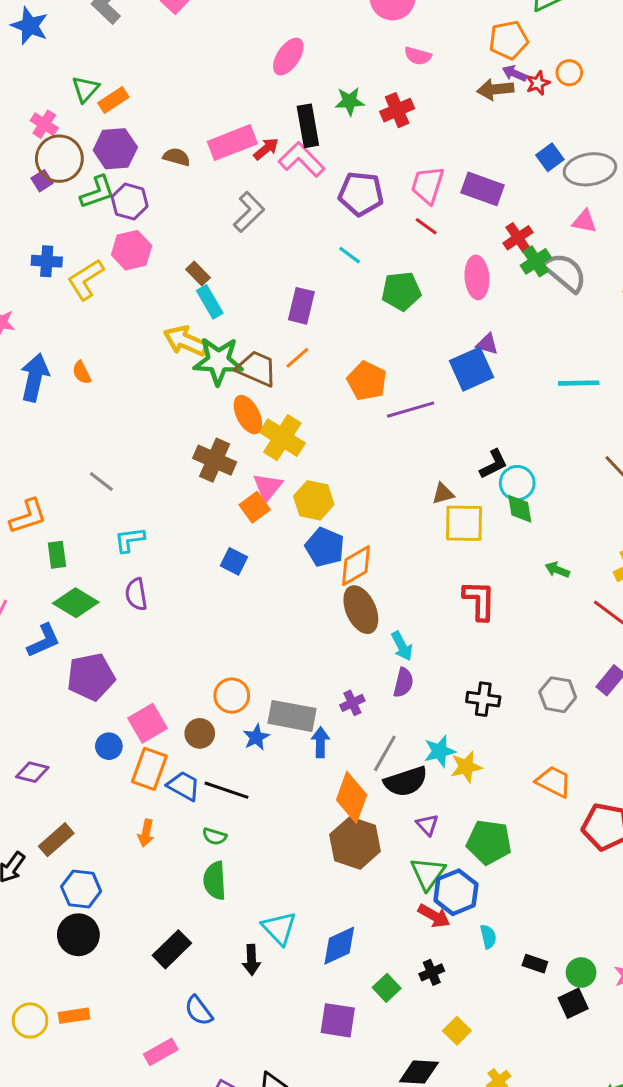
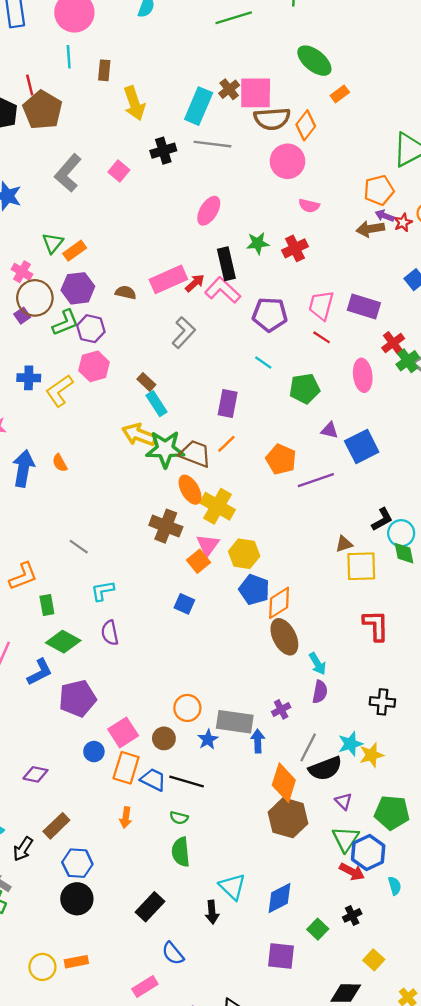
purple triangle: (487, 344) -> (329, 430), moved

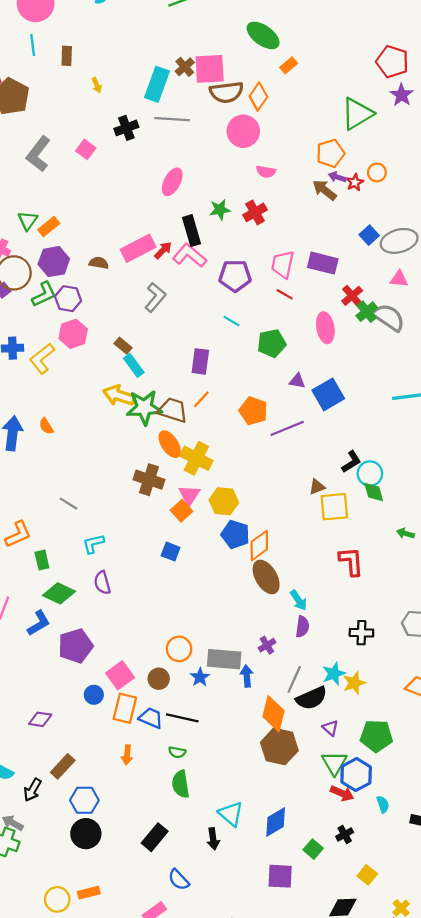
yellow arrow: (134, 103) -> (97, 85), size x0.5
brown arrow: (370, 229) -> (325, 190), turned 50

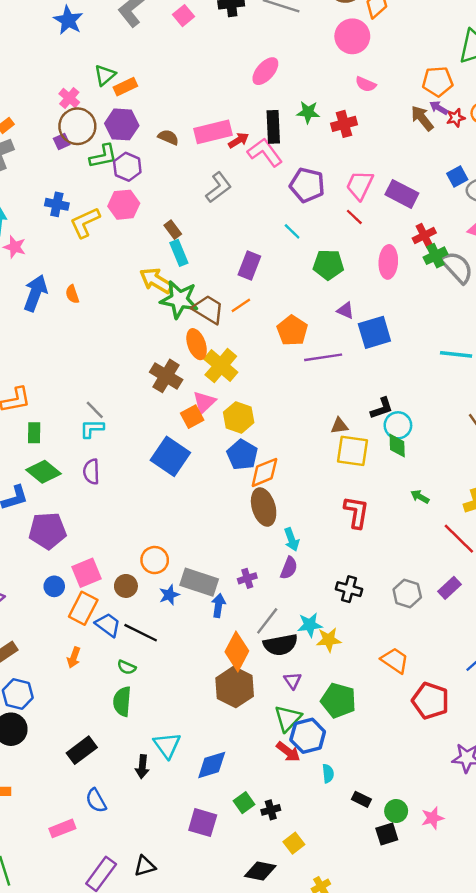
gray line: (68, 504) -> (95, 410), moved
blue square: (171, 552) -> (170, 456), size x1.8
black cross: (345, 834) -> (271, 810), moved

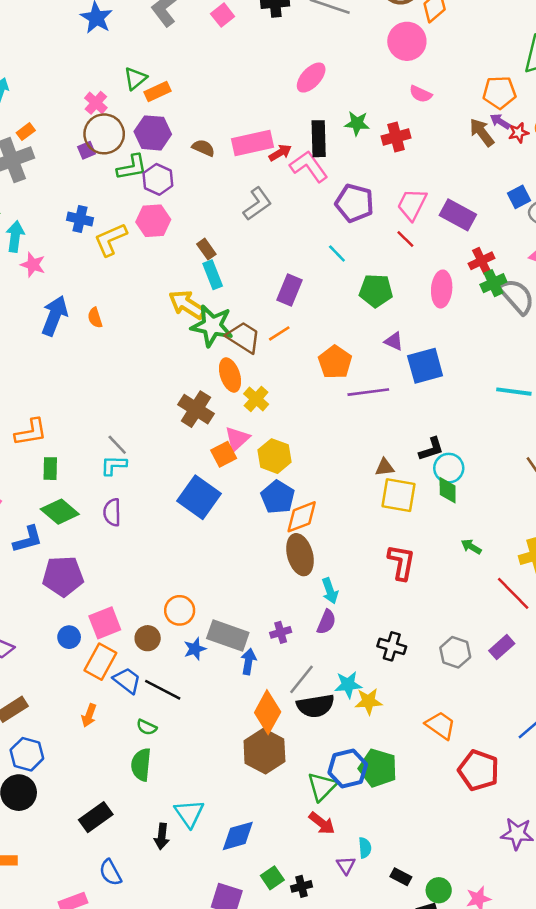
yellow cross: (221, 366) -> (256, 399), size x0.7
purple triangle: (293, 681) -> (346, 865), moved
blue hexagon: (308, 736) -> (348, 768), moved

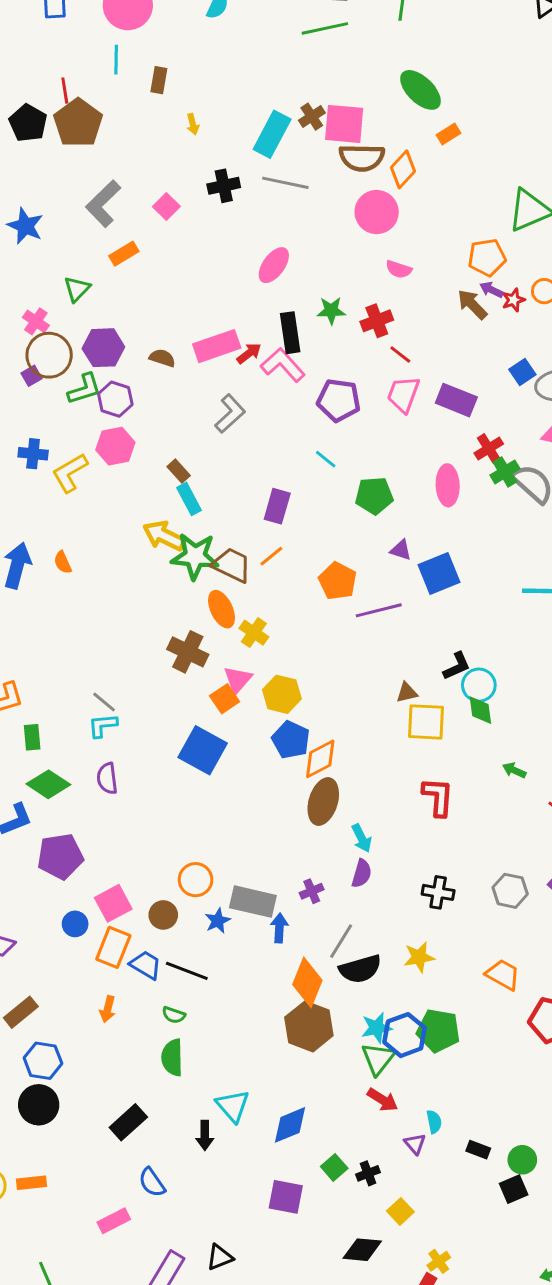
orange rectangle: (157, 91) -> (124, 254), moved
red line: (405, 239) -> (400, 355), moved
brown ellipse: (300, 555) -> (323, 802), turned 39
cyan star: (348, 685) -> (377, 1028), moved

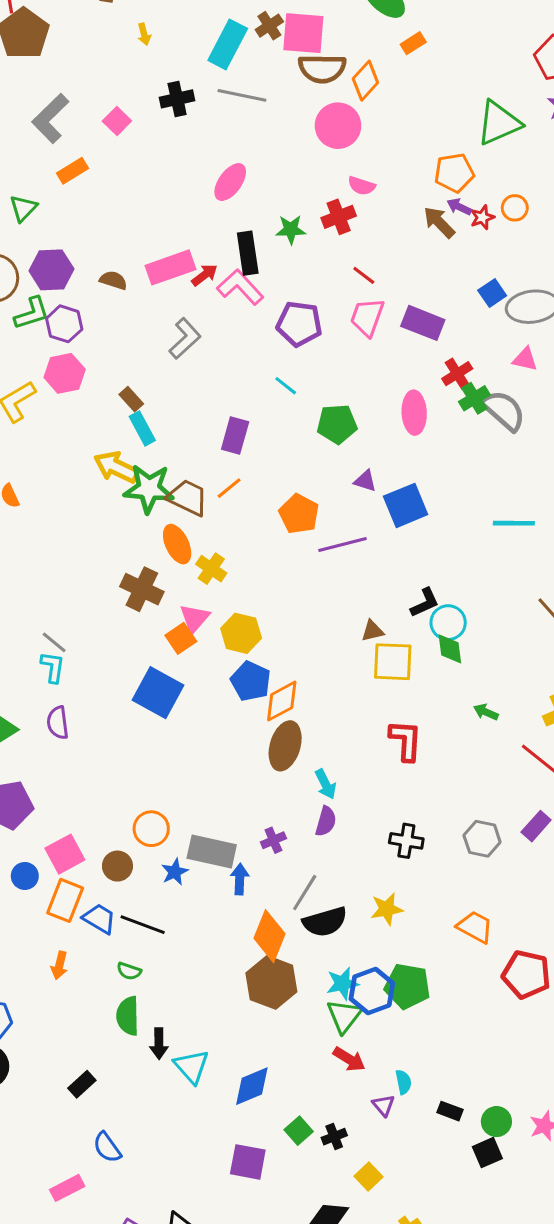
red cross: (377, 321) -> (339, 217), moved
cyan L-shape: (103, 725) -> (53, 667), turned 104
black rectangle: (128, 1122) -> (82, 1084), size x0.7
black arrow: (205, 1135) -> (159, 1044), moved

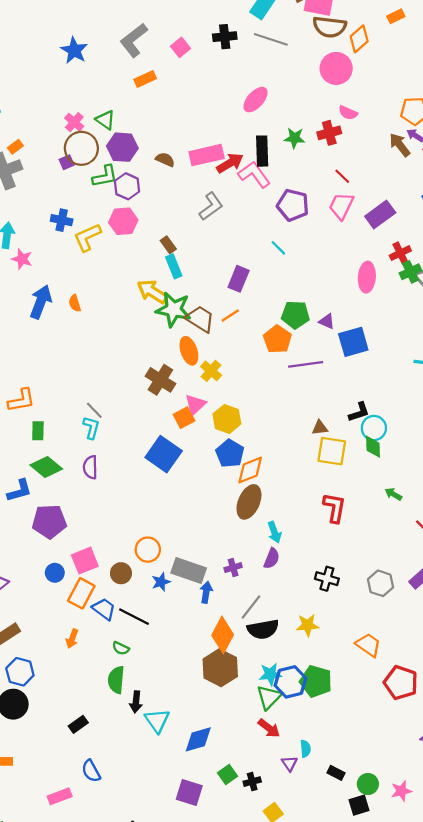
green triangle: (23, 208) -> (105, 120), moved, turned -45
red arrow: (205, 275) -> (230, 163), size x1.4
purple rectangle: (423, 323) -> (380, 214), turned -64
green pentagon: (337, 424) -> (295, 315), moved

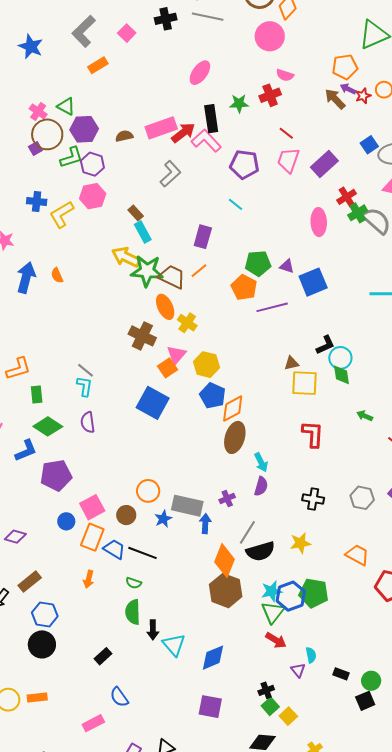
brown semicircle: (165, 159) -> (124, 136), turned -30
green square: (228, 775) -> (270, 706), moved

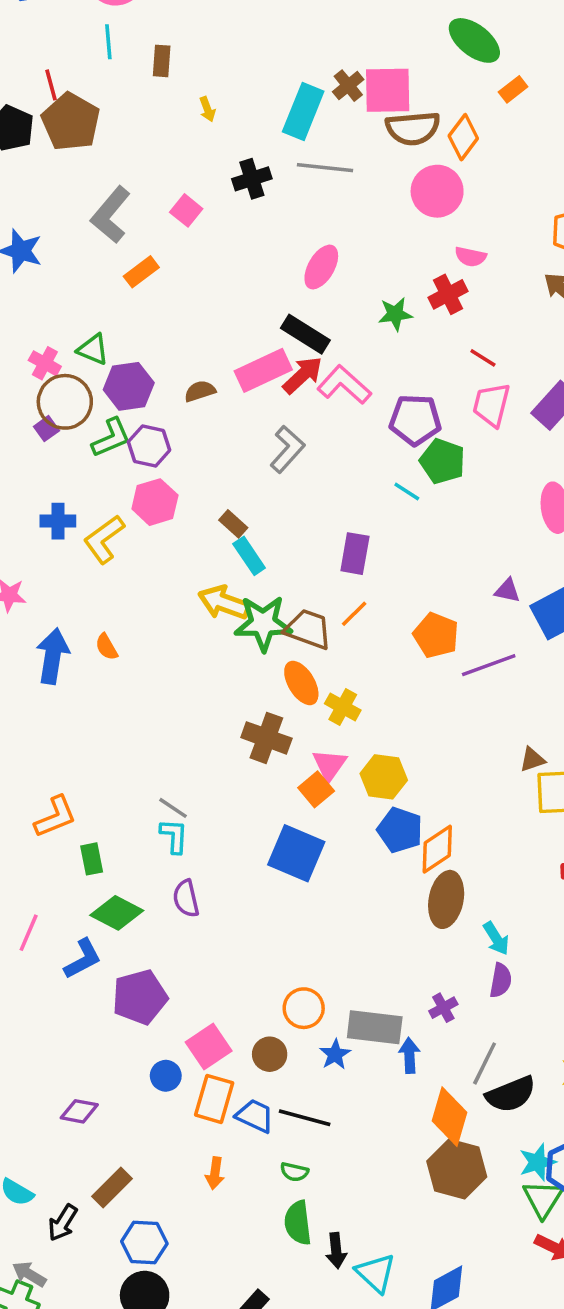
black rectangle: (211, 119) -> (305, 334), moved, turned -44
green pentagon: (258, 263) -> (442, 461), moved, turned 30

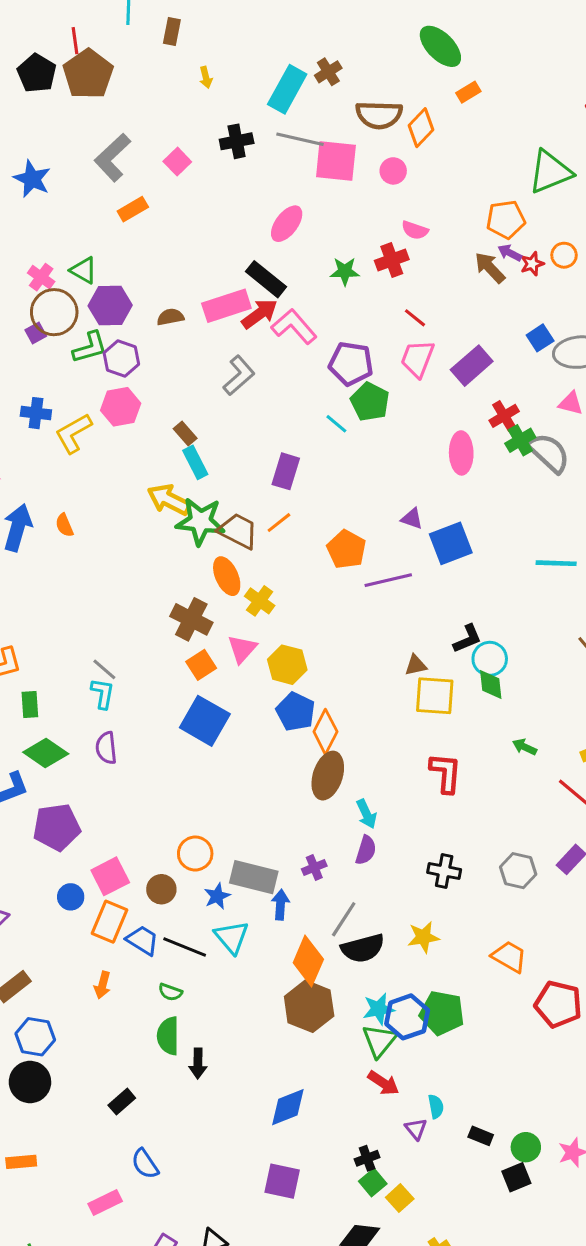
pink square: (388, 90) -> (336, 161), moved
pink circle: (437, 191) -> (393, 171), size x0.6
orange square: (316, 789) -> (201, 665), moved
orange diamond: (437, 849) -> (325, 732), turned -36
cyan triangle: (376, 1273) -> (232, 937), moved

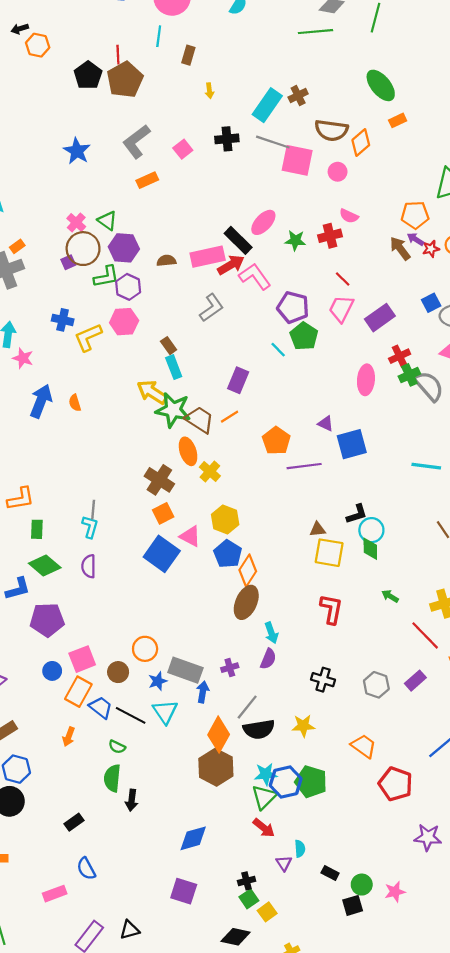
pink ellipse: (287, 224) -> (263, 222), moved
pink triangle: (242, 649) -> (190, 536), moved, turned -50
gray line: (104, 669) -> (93, 510), turned 48

